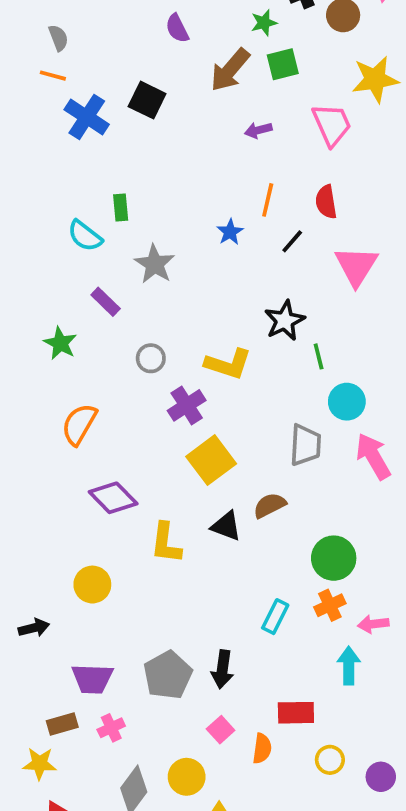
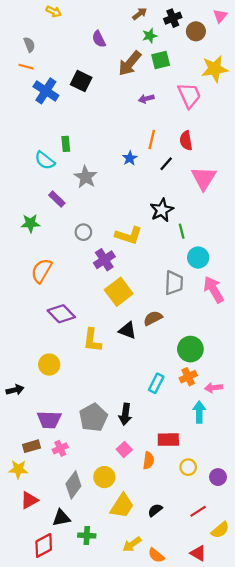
green star: (60, 343) -> (30, 223), turned -30

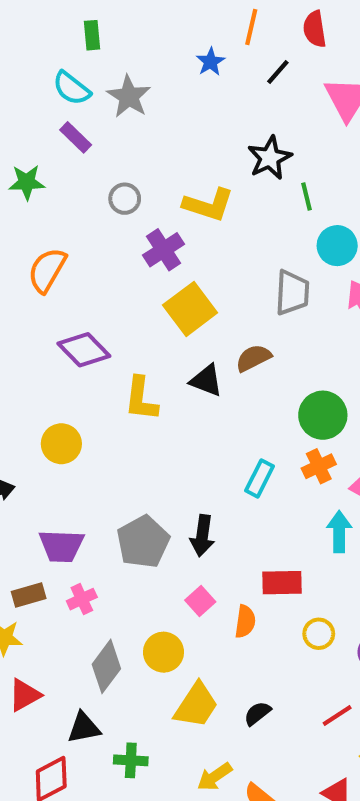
cyan semicircle: (45, 160) -> (72, 88), moved

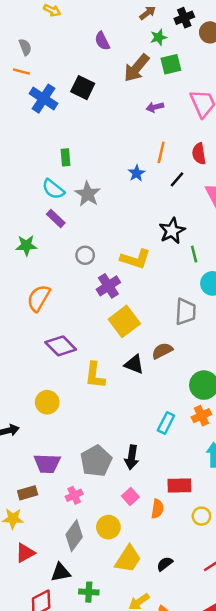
pink cross: (82, 599) -> (74, 495), moved

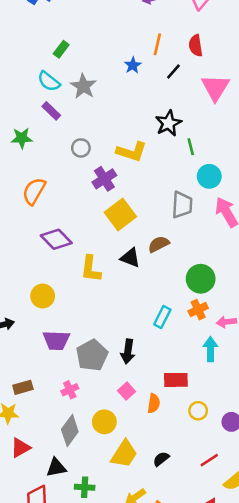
green rectangle: (66, 157) -> (61, 49), turned 42
purple trapezoid: (47, 463) -> (56, 340), moved

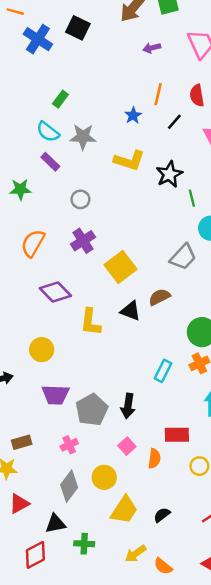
gray star: (83, 86) -> (83, 137), turned -30
yellow L-shape: (131, 152) -> (129, 161), moved
purple cross: (104, 179) -> (83, 241), moved
gray trapezoid: (182, 205) -> (183, 257), turned 40

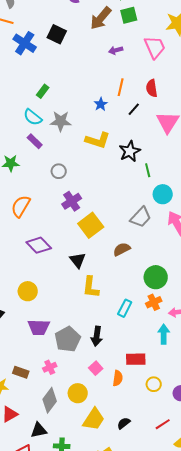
purple cross: (83, 241) -> (72, 201), moved
black triangle: (131, 311) -> (78, 260), moved, turned 30
yellow L-shape: (90, 322) -> (91, 287), moved
brown rectangle: (22, 442) -> (21, 372), moved, turned 35

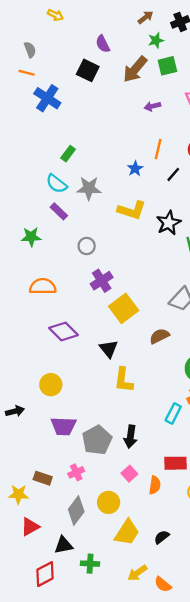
black square: (57, 34) -> (88, 70), moved
orange semicircle: (21, 206) -> (43, 286), turned 60
cyan rectangle: (125, 308) -> (173, 413), moved

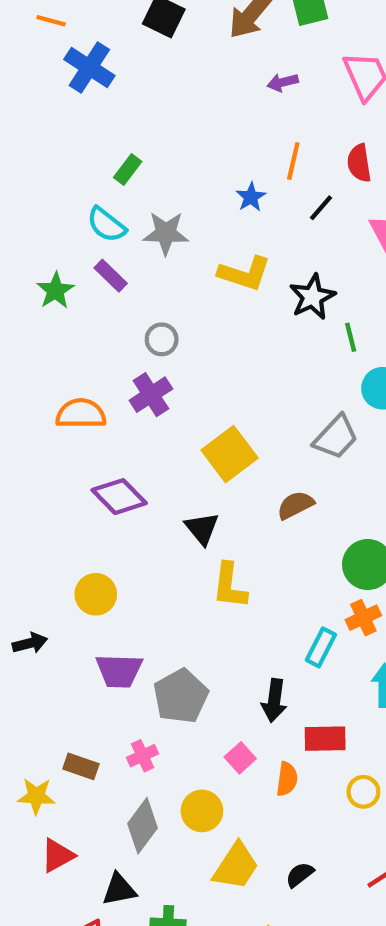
green star: (31, 237) -> (55, 291), moved, turned -30
purple cross: (102, 281) -> (151, 395), moved
black arrow: (130, 437) -> (274, 700), moved

